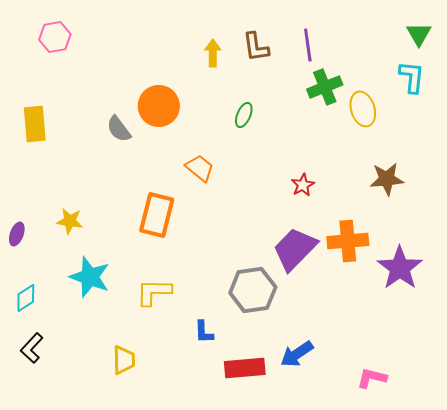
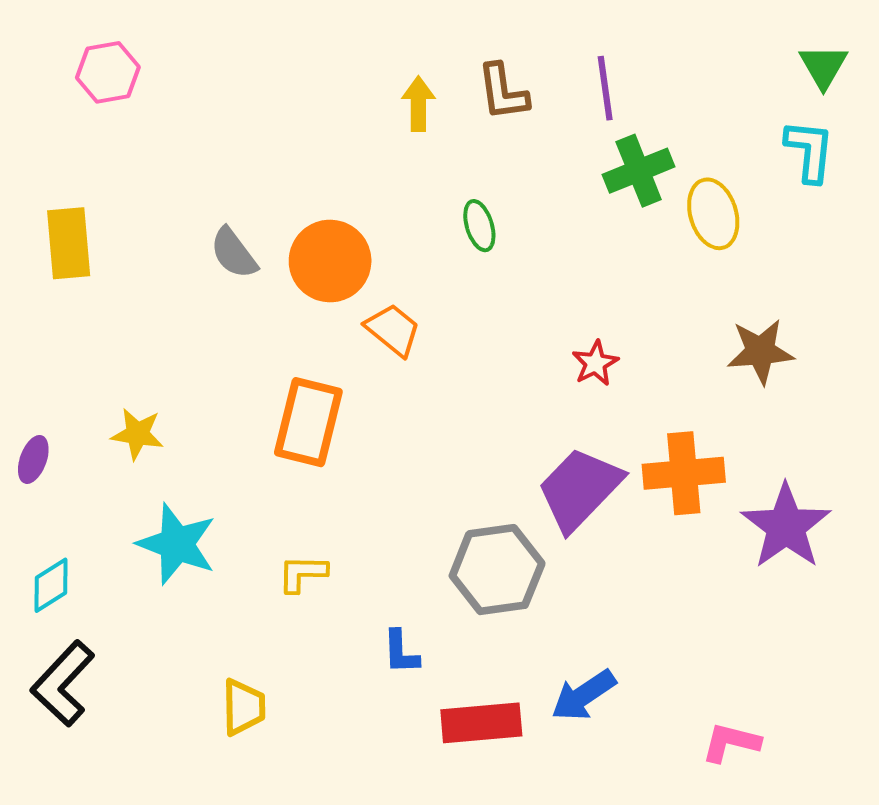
orange circle: (159, 106) -> (330, 261), moved
green ellipse: (244, 115) -> (479, 226), turned -40
yellow L-shape: (154, 292) -> (303, 573), size x0.7
black L-shape: (32, 348) -> (63, 684), size x1.4

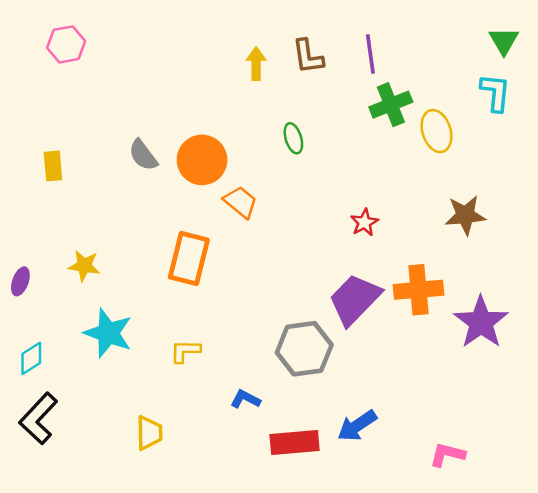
yellow rectangle: (69, 243) -> (53, 166), moved, size x0.7
blue L-shape: (401, 652) -> (245, 399), turned 120

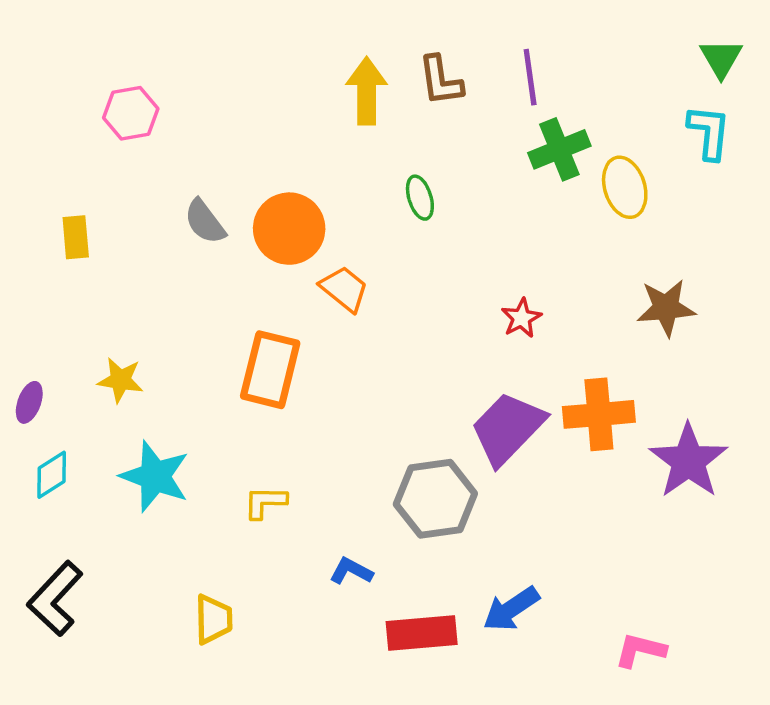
pink hexagon: (66, 44) -> (131, 113), moved
yellow arrow: (256, 64) -> (367, 91), size x1.4
cyan diamond: (31, 358) -> (52, 475), moved

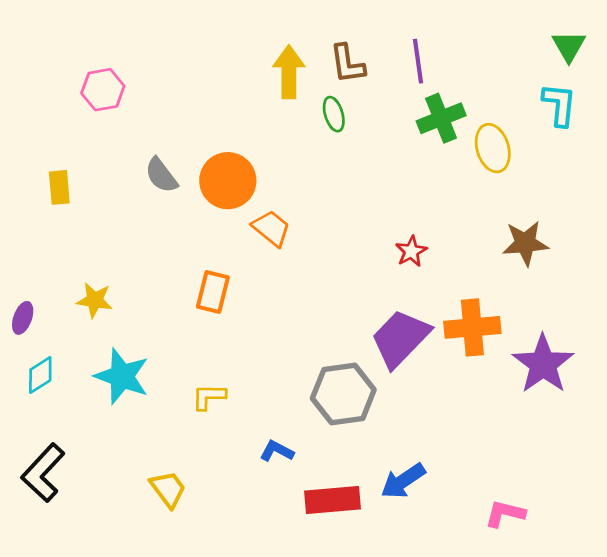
green ellipse: (420, 198) -> (334, 114), moved
orange rectangle: (270, 370) -> (213, 292), size x0.7
yellow trapezoid: (213, 619) -> (168, 489), turned -36

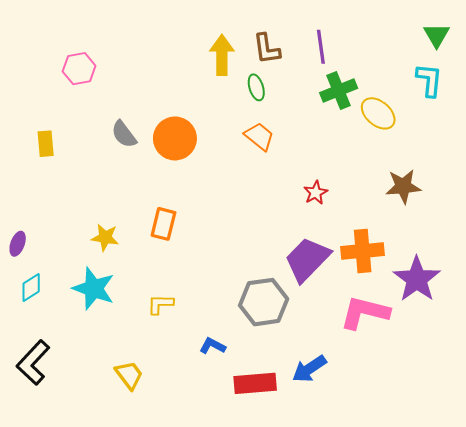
yellow ellipse: (493, 148) -> (378, 113), turned -32
orange trapezoid: (271, 228) -> (259, 136), moved
yellow star: (95, 300) -> (105, 237), moved
pink L-shape: (505, 514) -> (365, 313), moved, size x1.6

